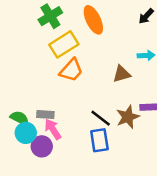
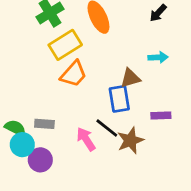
brown star: (128, 117) -> (130, 140), moved
pink arrow: (53, 129) -> (86, 139), moved
blue rectangle: (99, 140) -> (119, 99), moved

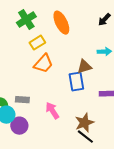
yellow rectangle: (65, 45) -> (37, 43), size x0.7
black line: (107, 128) -> (85, 137), moved
brown star: (130, 140) -> (84, 123), moved

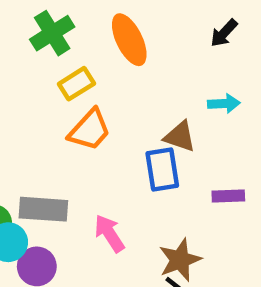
brown triangle: (84, 67) -> (180, 137), turned 35
gray rectangle: (22, 100) -> (43, 209), size x1.5

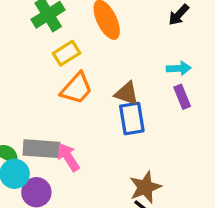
brown triangle: (180, 137) -> (127, 93), moved
purple rectangle: (228, 196) -> (182, 97), moved, turned 70
pink arrow: (109, 233) -> (68, 157), moved

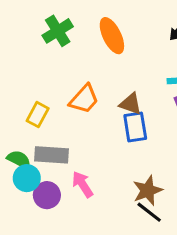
yellow rectangle: (67, 53) -> (38, 115), moved, turned -30
pink arrow: (68, 157) -> (83, 184), moved

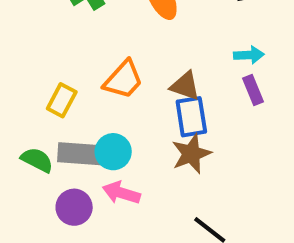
cyan circle: (27, 178) -> (113, 152), moved
pink arrow: (83, 184) -> (121, 193), turned -40
brown star: (148, 190) -> (191, 154), moved

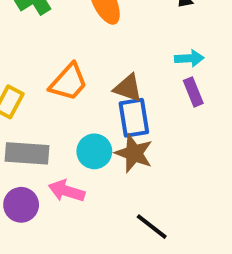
cyan circle: (113, 152) -> (94, 151), moved
brown star: (191, 154) -> (134, 153), turned -30

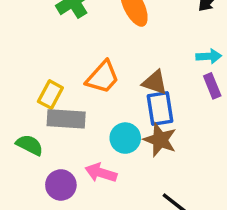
gray rectangle: (27, 153) -> (66, 119), moved

